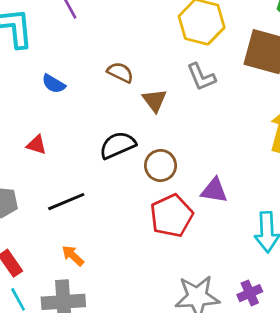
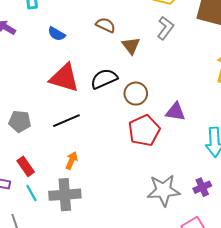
gray L-shape: (201, 77) -> (165, 28), turned -120
red triangle: (36, 145) -> (64, 78), moved, size x2.0
orange arrow: (73, 256) -> (72, 160), turned 72

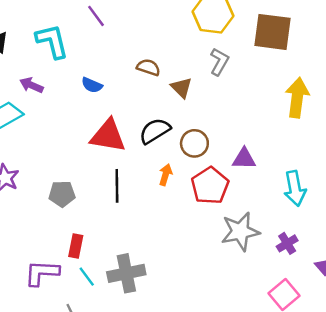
black line: (66, 121) -> (117, 186), turned -60
orange arrow: (72, 160) -> (166, 175), moved
red rectangle: (26, 166) -> (76, 246), turned 54
gray star: (164, 190) -> (240, 232), moved

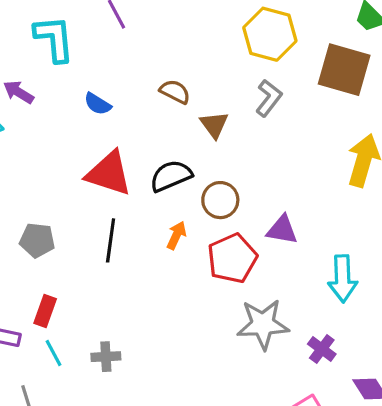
purple cross: (287, 243) -> (322, 349), turned -30
gray cross: (126, 273) -> (106, 357), size x0.6

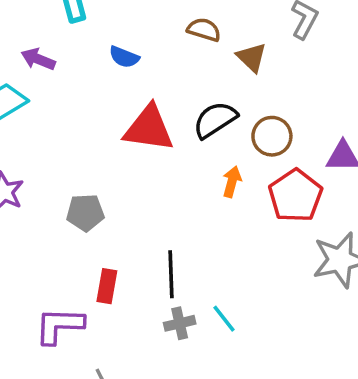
black line: (111, 240) -> (171, 274), moved
cyan line: (53, 353) -> (224, 319), moved

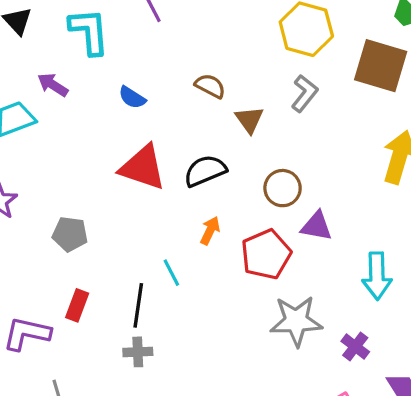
brown circle: (272, 136) -> (283, 188), moved
cyan line: (224, 319) -> (171, 273), moved

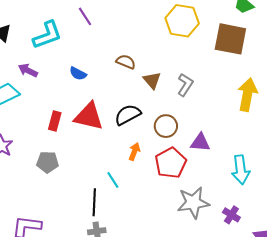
cyan L-shape: (89, 31) -> (47, 35), turned 80
gray L-shape: (304, 93) -> (185, 85), moved
brown circle: (283, 188) -> (166, 126), moved
red rectangle: (77, 305) -> (55, 121), moved

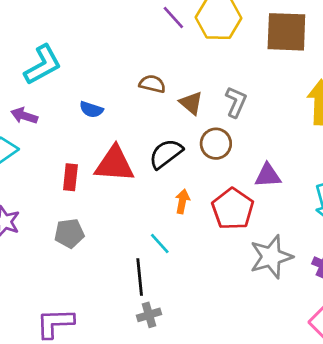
purple line: (85, 16) -> (173, 17), moved
brown circle: (166, 126) -> (216, 144), moved

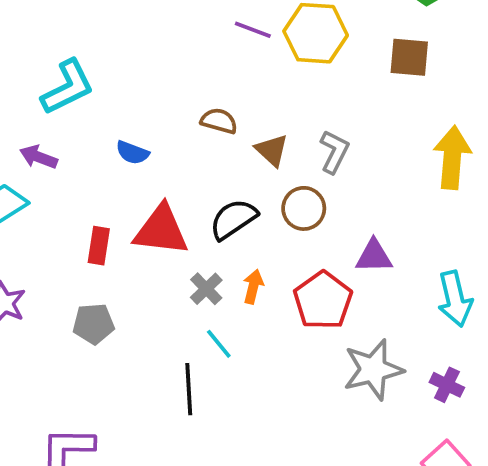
purple line: (173, 17) -> (253, 30), turned -30
brown square: (286, 32) -> (409, 57), size x0.7
gray cross: (149, 315) -> (206, 289), moved, turned -30

